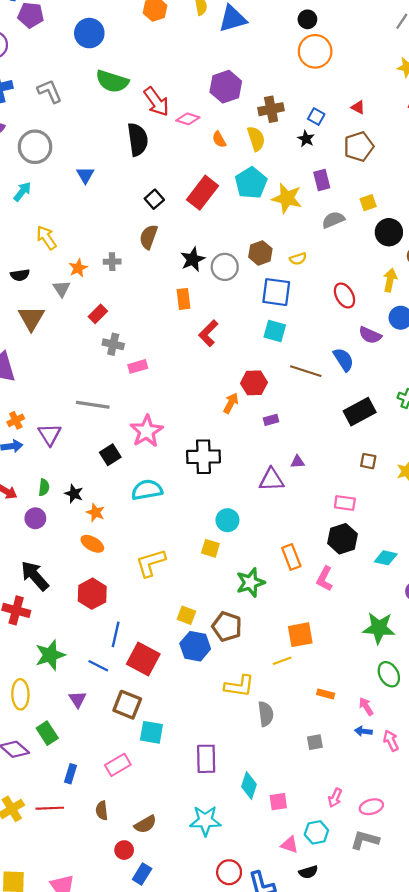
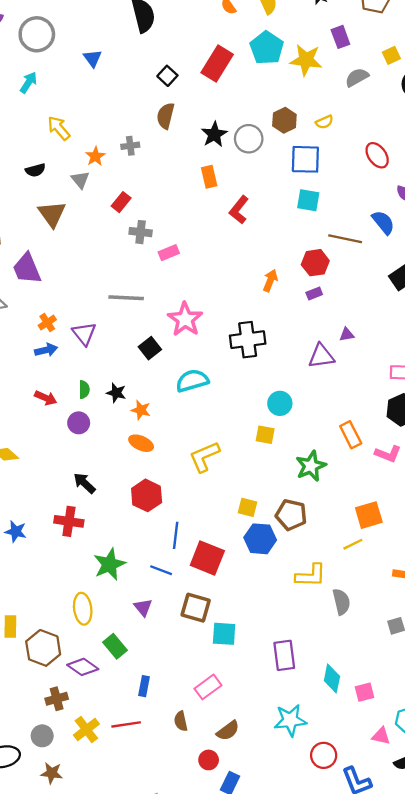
red hexagon: (254, 383) -> (315, 263), moved
black arrow: (35, 576) -> (84, 483), size x0.7
pink L-shape: (325, 579) -> (388, 454), turned -90
pink rectangle: (118, 765) -> (208, 687), moved
red circle: (229, 872) -> (324, 755), moved

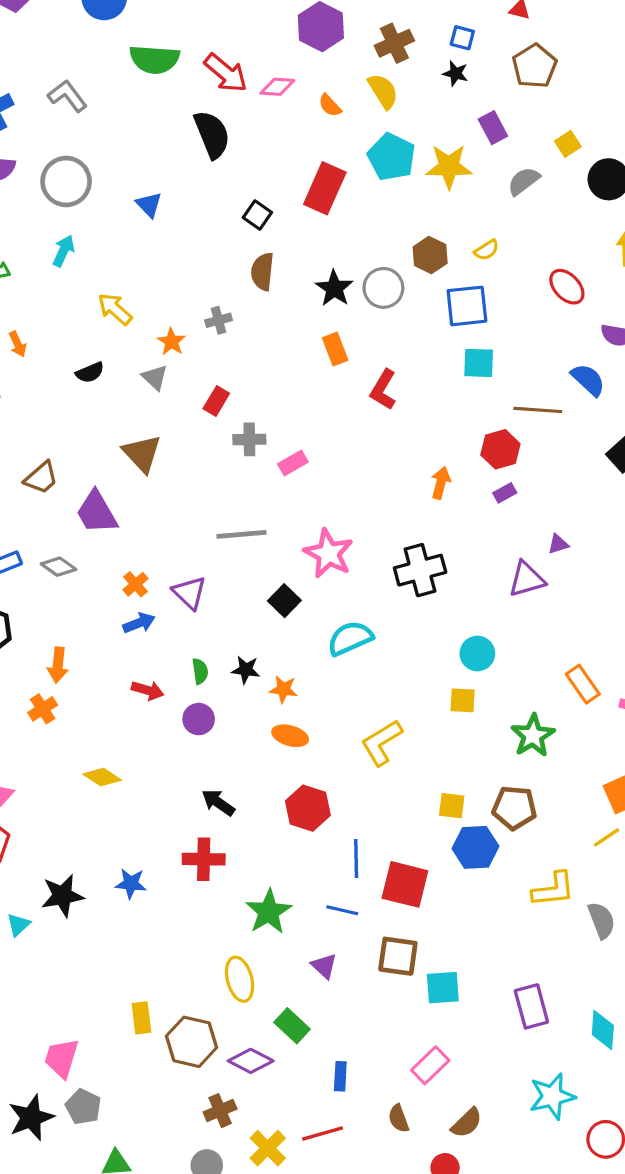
brown triangle: (52, 214) -> (142, 453), moved

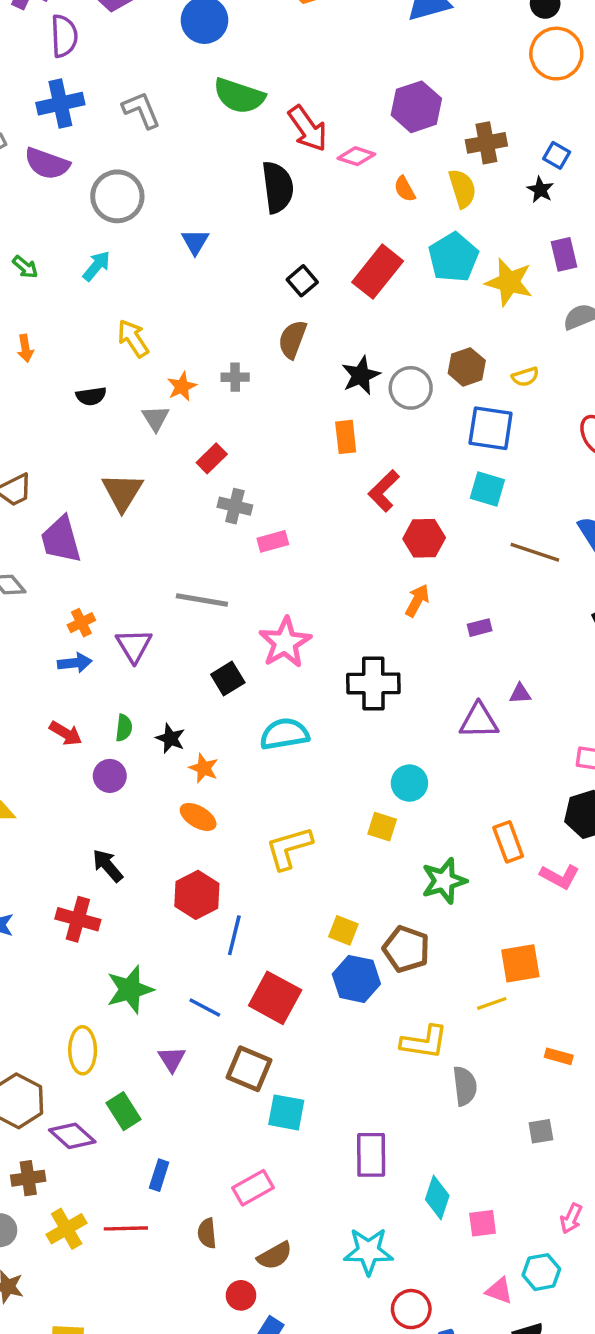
red hexagon: (500, 449) -> (424, 538), moved
blue line: (356, 859) -> (234, 935), moved

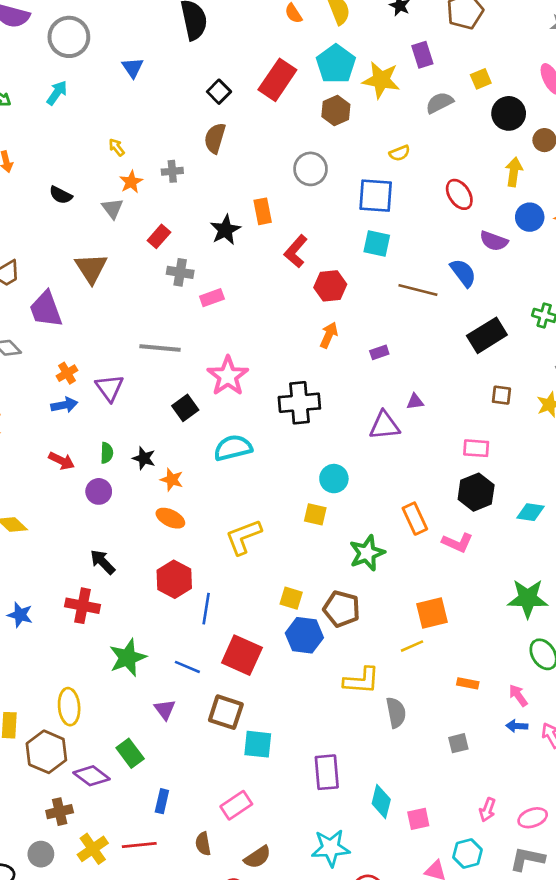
yellow arrow: (133, 338) -> (117, 147), moved, size x0.6
brown hexagon: (467, 367) -> (336, 110), moved
black star: (361, 375) -> (225, 230), moved
black semicircle: (91, 396) -> (61, 195), turned 40
yellow ellipse: (83, 1050) -> (69, 707), moved

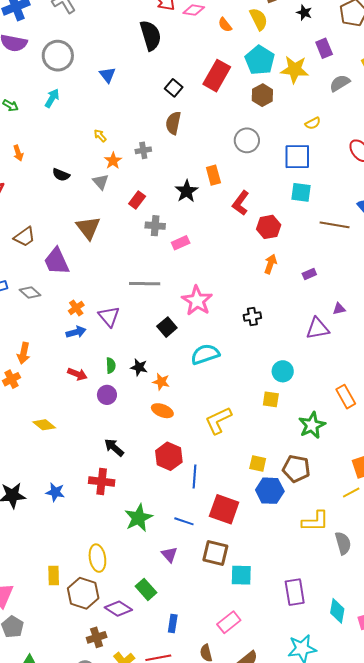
black cross: (299, 403) -> (252, 316), size x0.6

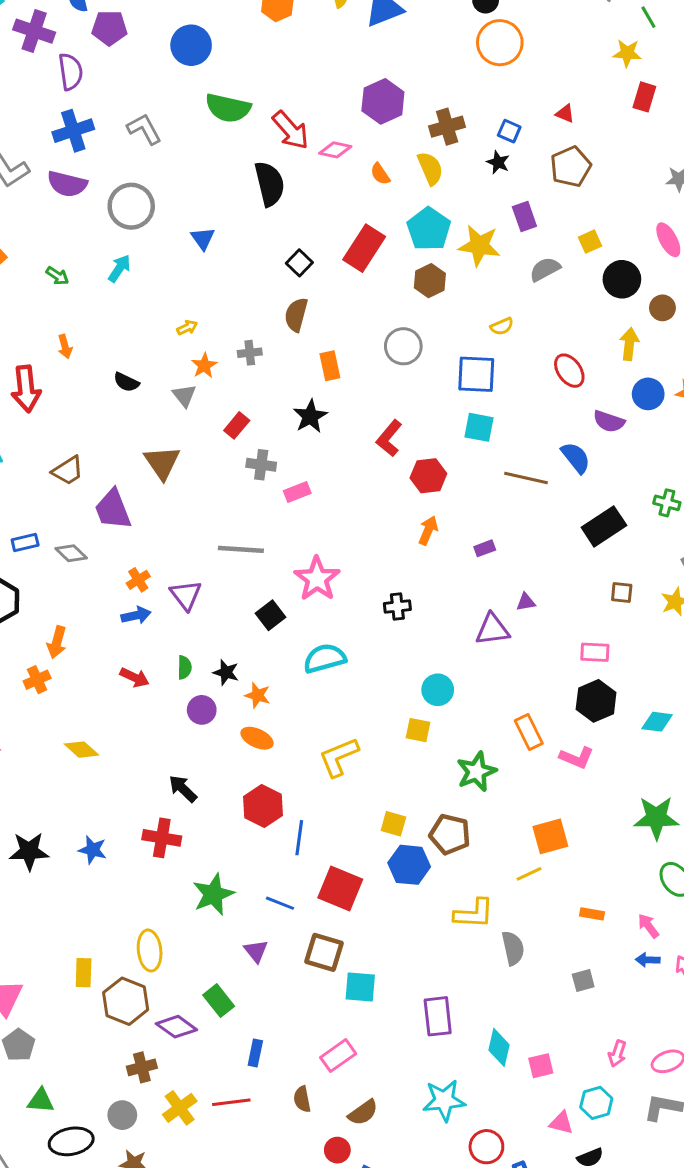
yellow arrow: (100, 136) -> (187, 328), turned 104
orange rectangle: (213, 175) -> (330, 366), moved
purple circle: (107, 395) -> (202, 710), moved

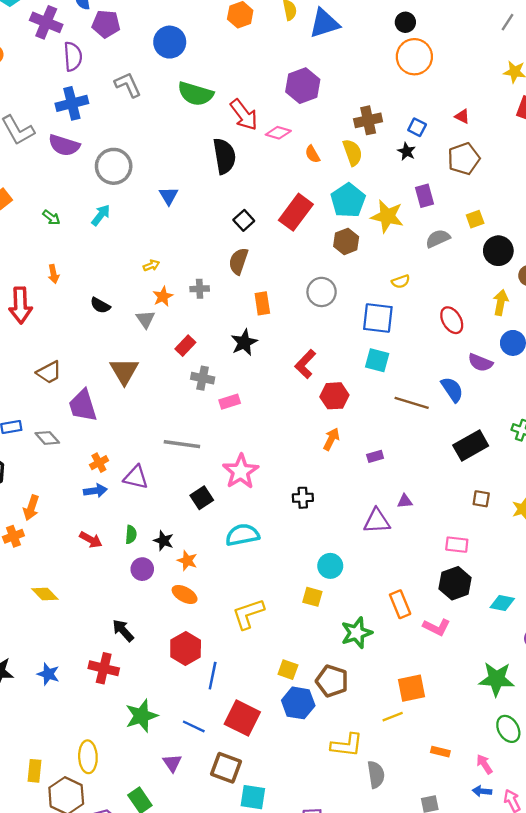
purple hexagon: (383, 101) -> (303, 86), moved
gray L-shape: (144, 129) -> (128, 85), moved
purple triangle: (186, 595) -> (136, 477), turned -44

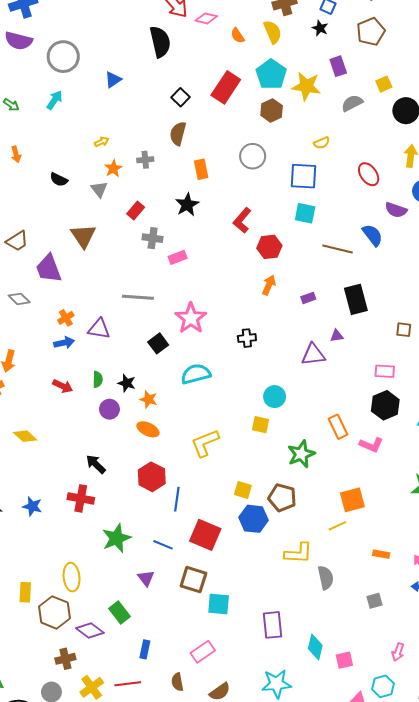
blue triangle: (169, 196) -> (113, 80), turned 30
black rectangle: (471, 445) -> (356, 299), moved, turned -72

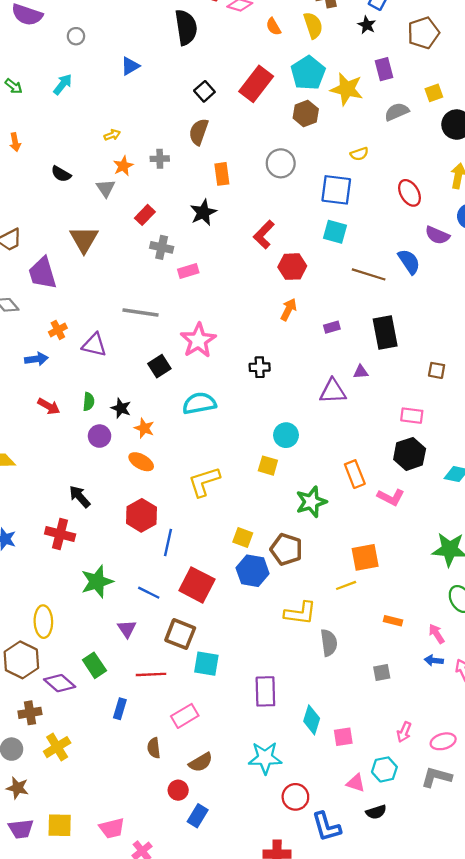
gray circle: (63, 57) -> (76, 36), size x0.5
blue arrow: (64, 343) -> (36, 359), moved
red line: (128, 684) -> (151, 674), moved

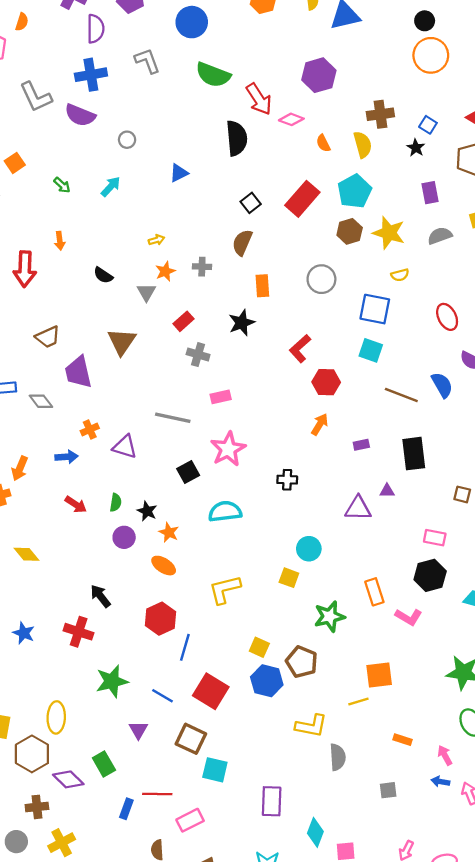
yellow star: (347, 89) -> (389, 233), moved
pink rectangle: (188, 271) -> (221, 397), moved
red line: (151, 674) -> (157, 794), moved

